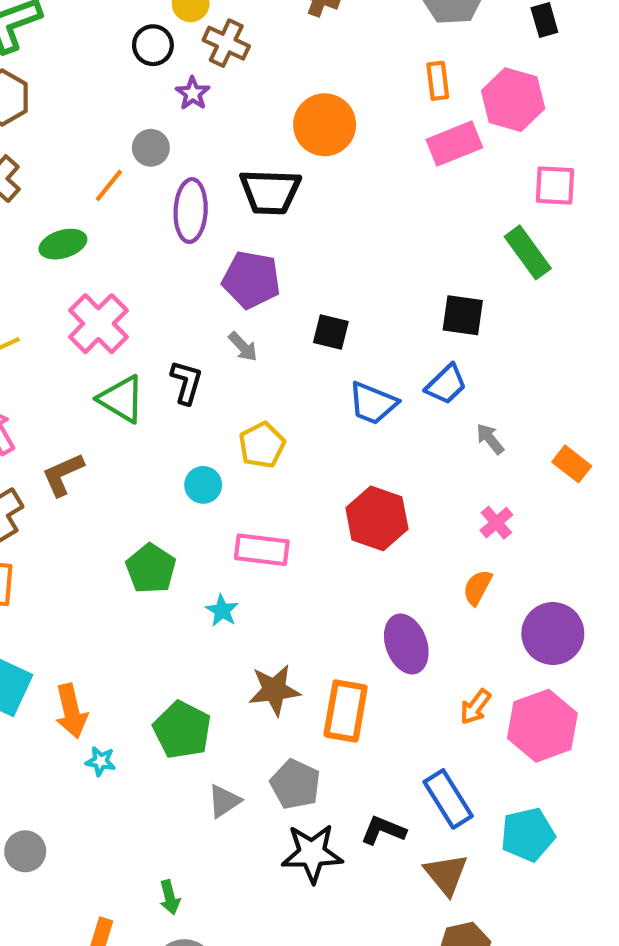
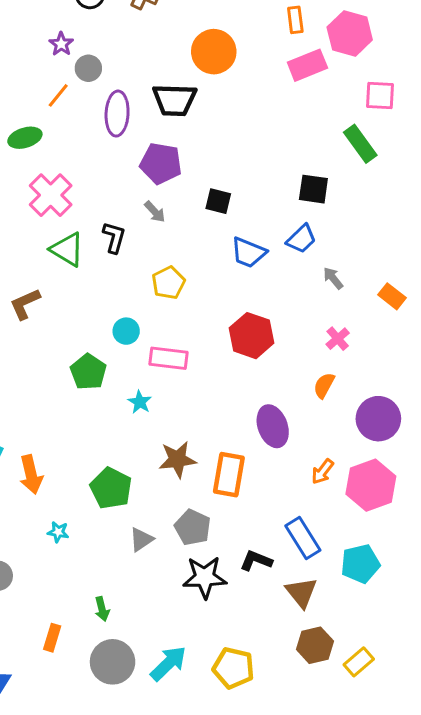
purple star: (193, 93) -> (61, 44), moved
cyan circle: (203, 485) -> (126, 331), moved
cyan star: (101, 761) -> (58, 532), moved

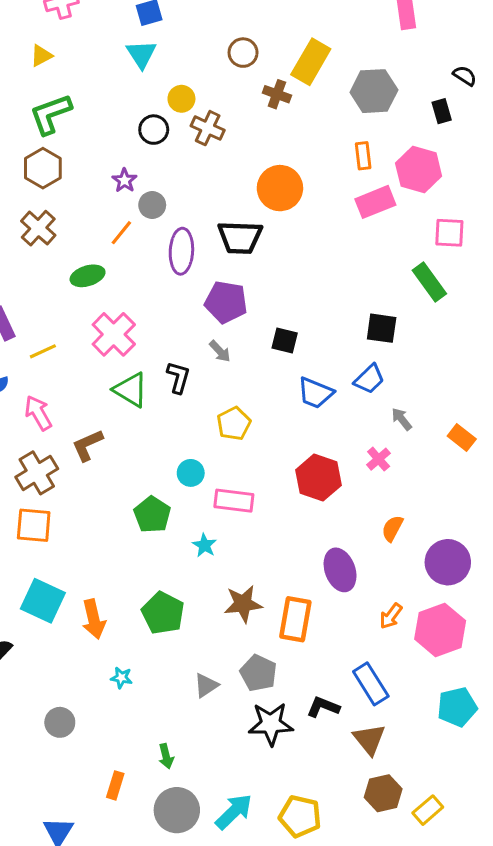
pink cross: (338, 339) -> (379, 459), moved
green pentagon: (111, 488) -> (163, 613), moved
cyan pentagon: (360, 564) -> (457, 707), moved

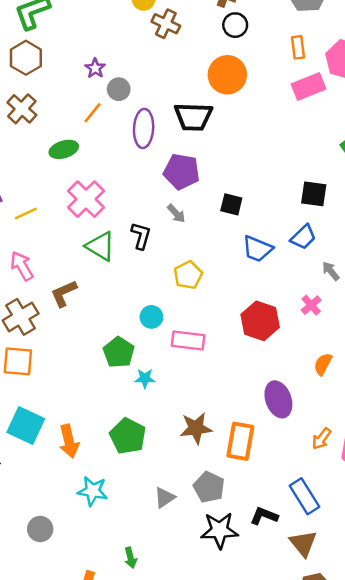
black circle: (154, 130) -> (235, 25), moved
cyan star: (205, 545) -> (145, 378), moved, turned -30
cyan star: (121, 678) -> (93, 491), size x1.6

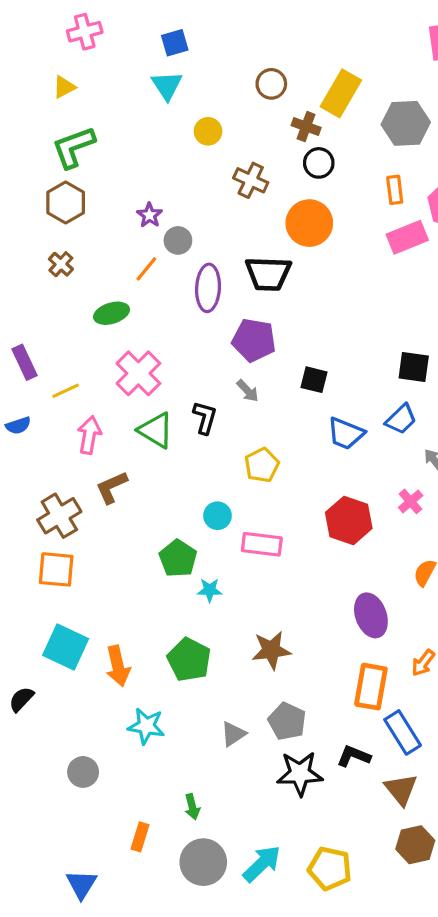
brown cross: (166, 24) -> (251, 180), moved
brown cross: (22, 109) -> (61, 264), size x0.7
pink arrow: (22, 266) -> (89, 435), moved, turned 40
orange rectangle: (240, 441) -> (371, 687), moved

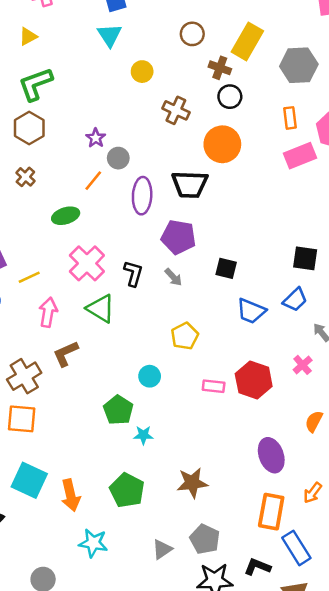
black L-shape: (205, 418) -> (133, 273), moved
pink rectangle: (262, 544) -> (214, 386), moved, size x0.7

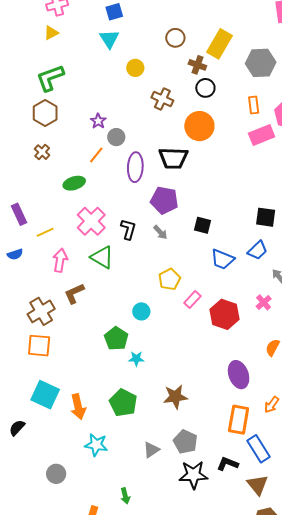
yellow triangle: (28, 36) -> (51, 33), moved
pink rectangle: (214, 386) -> (192, 299), moved, turned -54

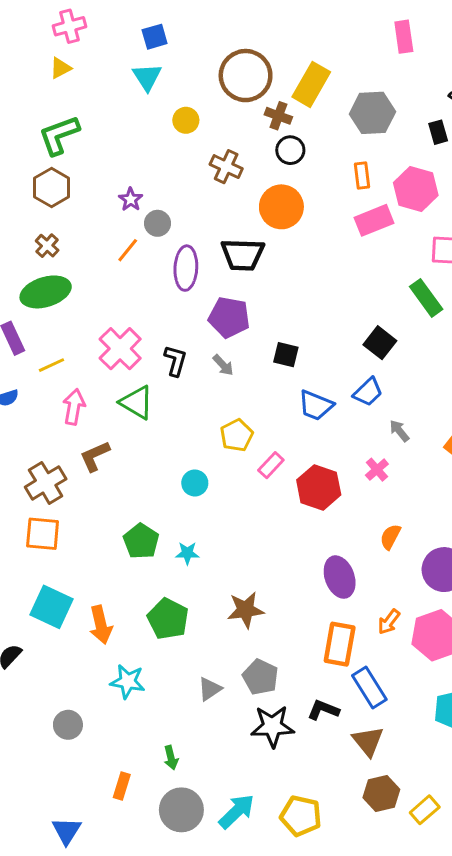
brown circle: (175, 38) -> (246, 76), size x1.8
green ellipse: (74, 183) -> (46, 292), moved, size x1.5
black square: (266, 217) -> (380, 343), turned 30
green pentagon: (116, 339) -> (141, 541), moved

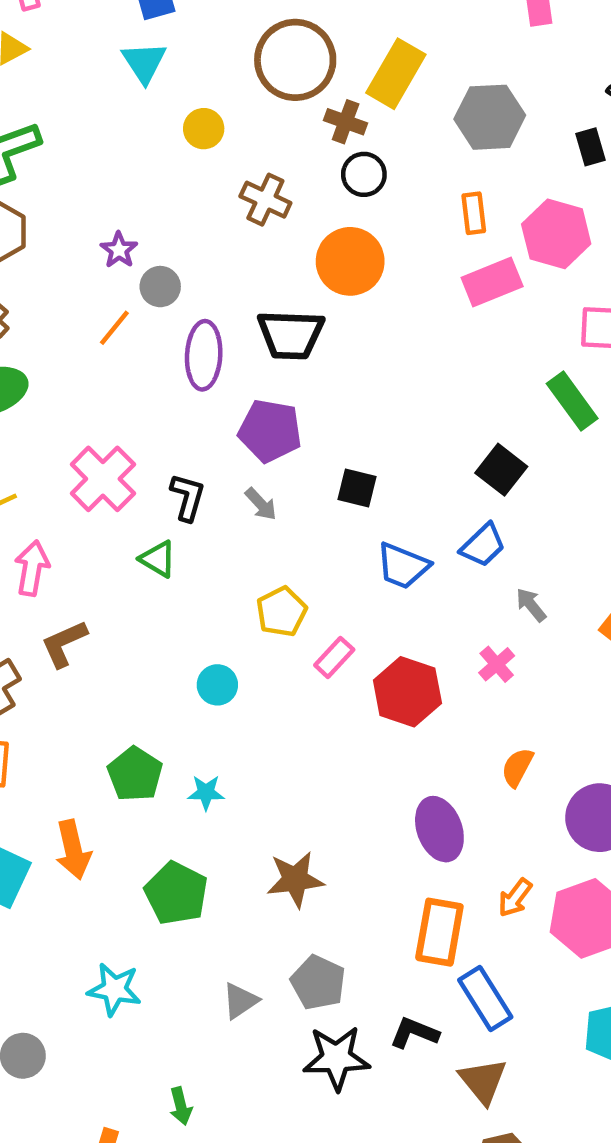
green triangle: (137, 402) -> (158, 559), moved, size x0.7
orange arrow: (101, 625) -> (73, 850), moved

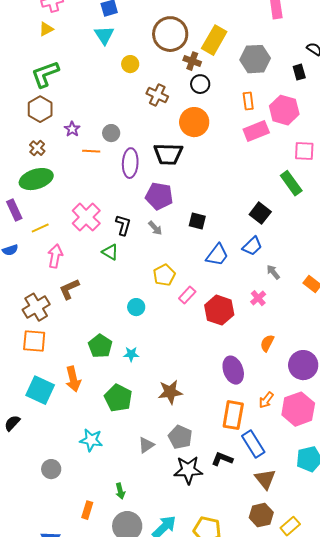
purple star: (119, 250) -> (72, 129), moved
orange line: (114, 328) -> (91, 151), turned 54
blue trapezoid: (403, 566) -> (217, 255), turned -75
brown triangle: (483, 1081) -> (265, 479), moved

